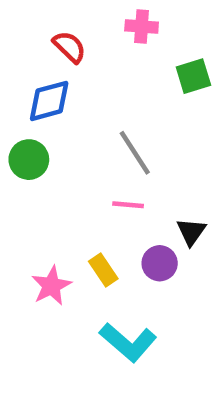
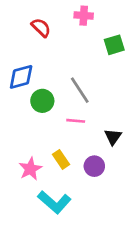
blue diamond: (49, 101) -> (21, 77), moved
green circle: (29, 160) -> (42, 101), moved
purple circle: (160, 263) -> (94, 166), moved
cyan L-shape: (128, 342) -> (54, 202), moved

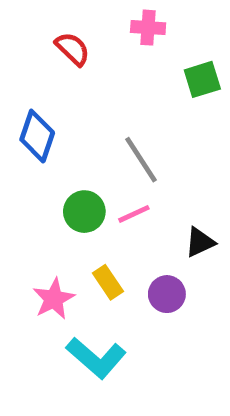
blue diamond: (21, 77) -> (37, 136), turned -56
green circle: (42, 101) -> (84, 212), moved
pink line: (76, 121) -> (134, 214), turned -30
black triangle: (113, 137) -> (200, 242), turned 30

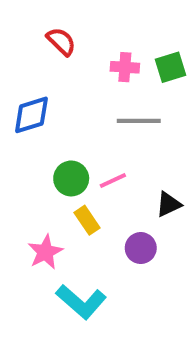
pink cross: (148, 28) -> (125, 67), moved
blue diamond: (37, 136) -> (31, 115), turned 54
gray line: (141, 160) -> (139, 121), moved, turned -57
yellow rectangle: (108, 282) -> (87, 220), moved

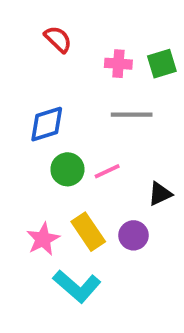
blue diamond: (31, 115) -> (47, 124), moved
yellow rectangle: (87, 220) -> (88, 232), moved, size x1.4

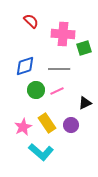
pink cross: (118, 64) -> (63, 34), size x1.6
green square: (162, 64) -> (84, 48), moved
gray line: (132, 115) -> (59, 69), moved

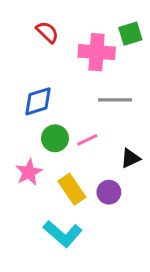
green square: (84, 48) -> (130, 34), moved
gray line: (59, 69) -> (115, 100), moved
pink star: (23, 127) -> (29, 172), moved

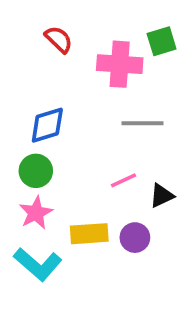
green circle: (55, 138) -> (36, 171), moved
pink line: (87, 140) -> (123, 180), moved
yellow rectangle: (72, 189) -> (89, 234), turned -60
cyan L-shape: (63, 234) -> (38, 264), moved

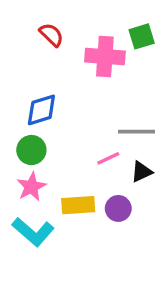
gray line: (143, 123) -> (137, 132), moved

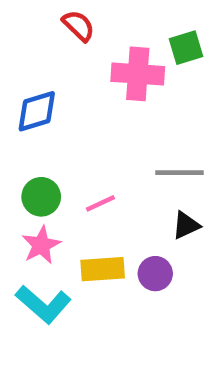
red semicircle: (51, 35) -> (78, 26), moved
blue diamond: (41, 110) -> (37, 111), moved
pink line: (108, 158) -> (100, 203), moved

